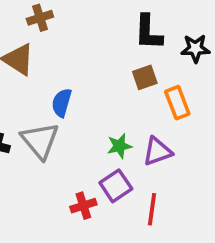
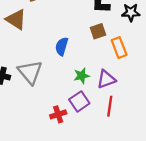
blue semicircle: (62, 103) -> (62, 46), moved
red line: (152, 209) -> (110, 106), moved

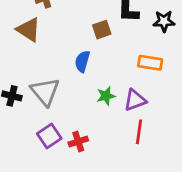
brown square: (98, 31) -> (102, 30), moved
orange rectangle: (119, 48) -> (150, 63), turned -60
purple square: (79, 101) -> (49, 136), moved

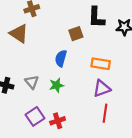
orange rectangle: (150, 63) -> (101, 64), moved
gray triangle: (45, 92) -> (32, 82), size x0.6
green star: (106, 96) -> (57, 85), moved

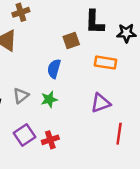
orange rectangle: (101, 64) -> (106, 63), moved
gray triangle: (32, 82) -> (21, 96), turned 32
red line: (105, 113) -> (119, 134), moved

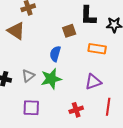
green star: (49, 99) -> (51, 79), size x1.5
purple square: (25, 135) -> (31, 108), turned 36
red cross: (50, 140) -> (76, 110), moved

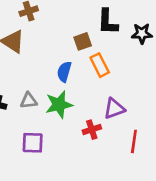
orange rectangle: (97, 49) -> (100, 65), moved, turned 54
gray triangle: (28, 76) -> (29, 101), turned 32
red cross: (76, 110) -> (92, 130), moved

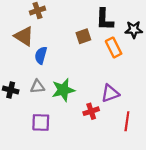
orange rectangle: (100, 65) -> (114, 47), moved
blue semicircle: (64, 72) -> (41, 55), moved

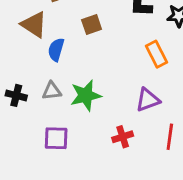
brown square: (83, 36) -> (92, 25), moved
orange rectangle: (114, 47) -> (157, 54), moved
red cross: (91, 111) -> (123, 137), moved

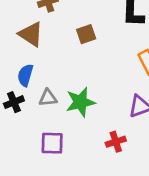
blue semicircle: (56, 50) -> (25, 75), moved
black cross: (16, 95) -> (14, 102), turned -36

